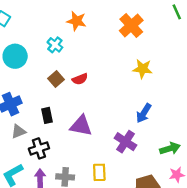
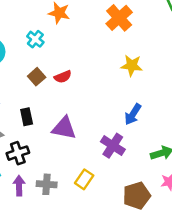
yellow rectangle: (99, 172) -> (84, 179), turned 36

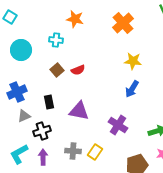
cyan cross: (35, 39) -> (56, 40), turned -32
blue arrow: (133, 114) -> (132, 89), moved
gray cross: (47, 184) -> (73, 151), moved

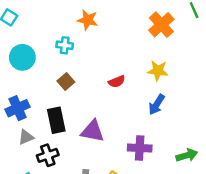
orange cross: (123, 23) -> (161, 25), moved
red semicircle: (78, 70) -> (117, 82), moved
black rectangle: (49, 102) -> (56, 120), size x1.5
purple cross: (118, 125) -> (140, 148), turned -30

